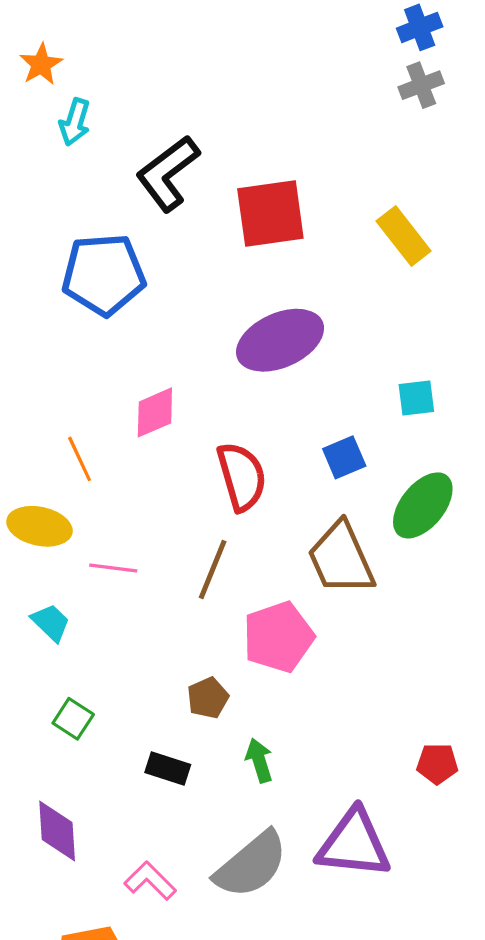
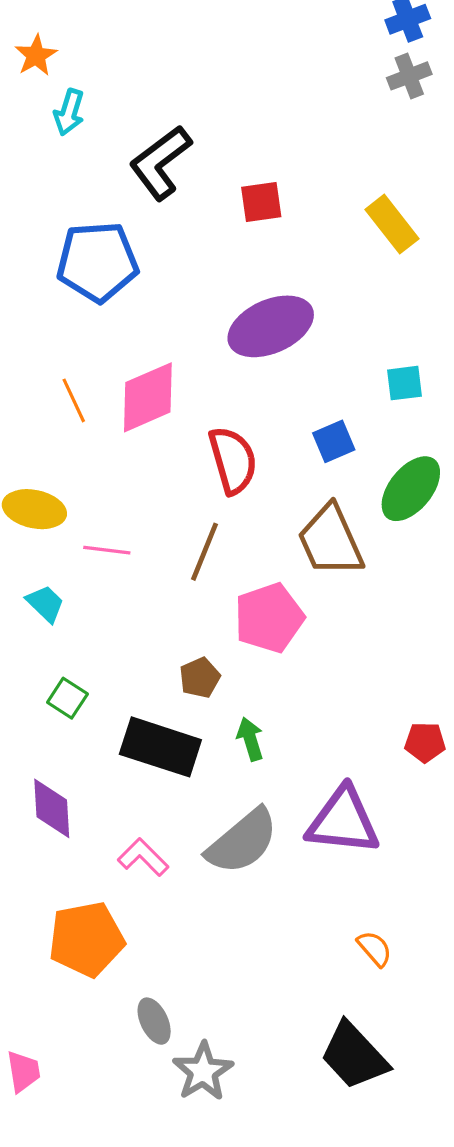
red square: (270, 214) -> (261, 202), size x0.6
pink diamond: (155, 412) -> (148, 397), size x1.4
orange line: (80, 459) -> (74, 400), moved
black rectangle: (168, 768) -> (160, 747), size x1.8

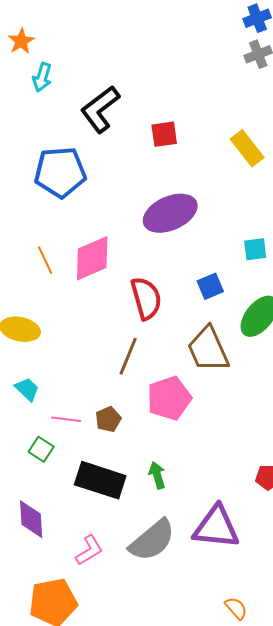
pink line: (107, 550) -> (66, 419), moved
brown pentagon: (200, 678) -> (108, 419), moved
pink L-shape: (143, 857) -> (89, 550), turned 104

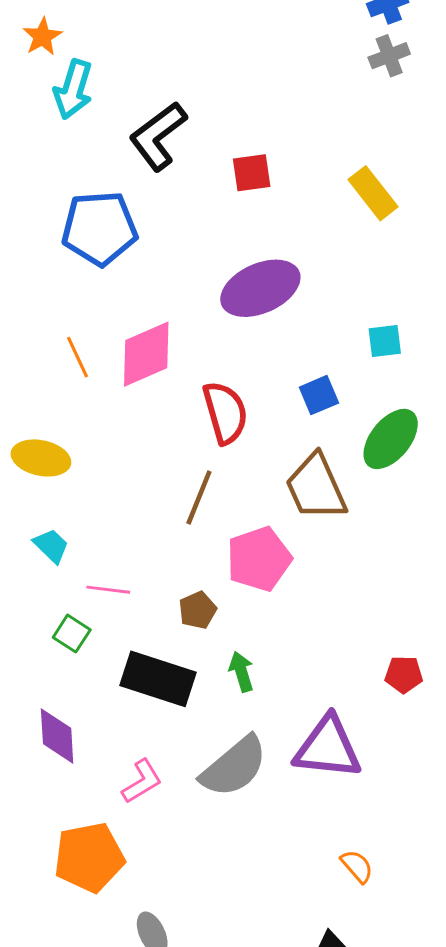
cyan arrow: (42, 77) -> (73, 89), size x1.4
brown pentagon: (108, 419) -> (197, 610), moved

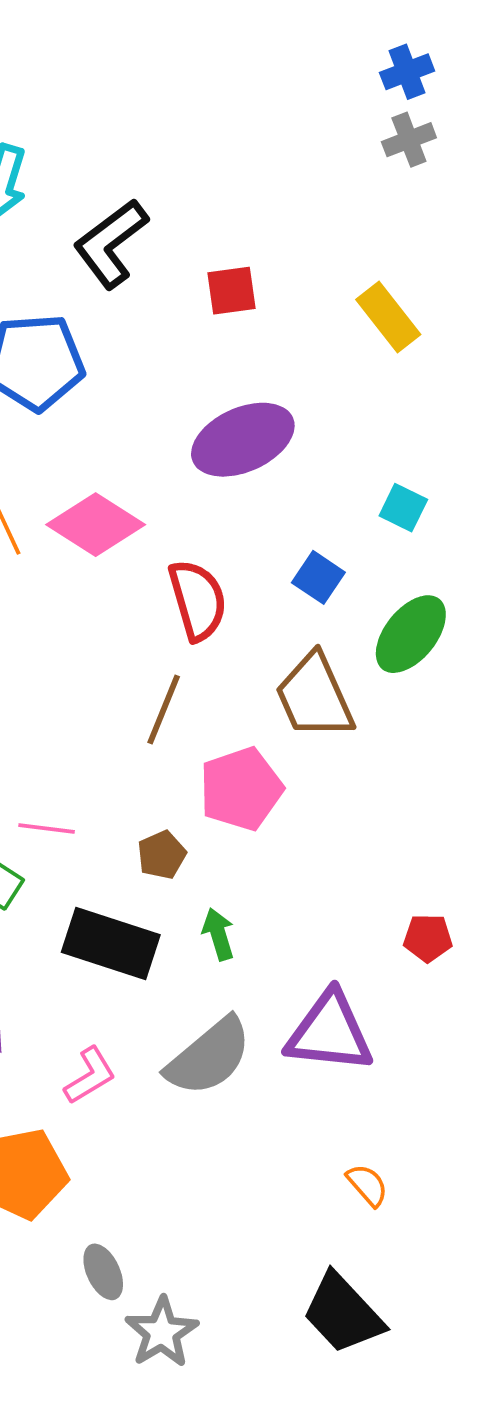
cyan square: (385, 341) -> (403, 508), turned 33
pink diamond: (146, 354) -> (96, 525), turned 56
blue square: (319, 395) -> (318, 577), turned -33

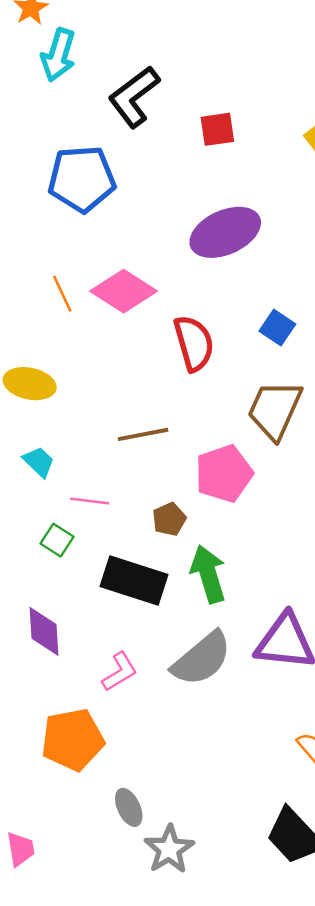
brown trapezoid: (315, 696) -> (275, 410), turned 48
brown line: (164, 710) -> (143, 434), moved, turned 57
green arrow: (218, 934) -> (208, 574), size x1.6

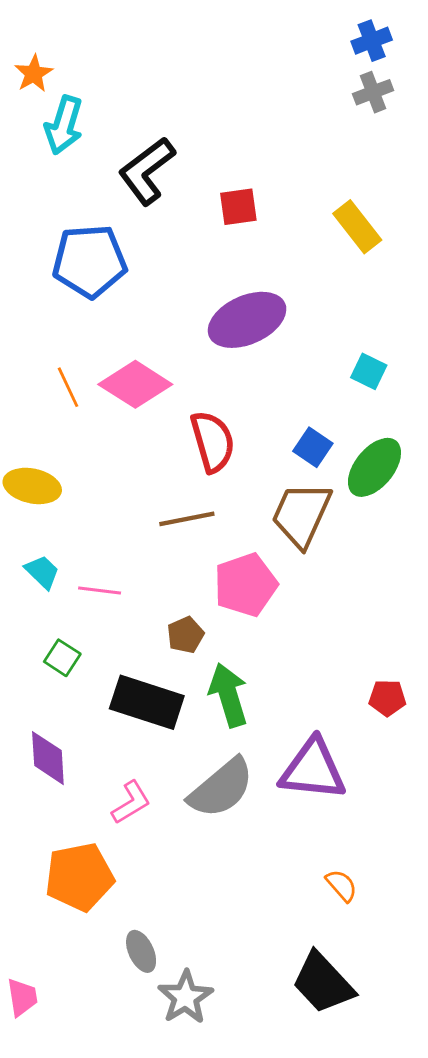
blue square: (277, 328) -> (313, 447), moved
brown line: (143, 434) -> (187, 519), moved
pink line: (90, 501) -> (100, 591), moved

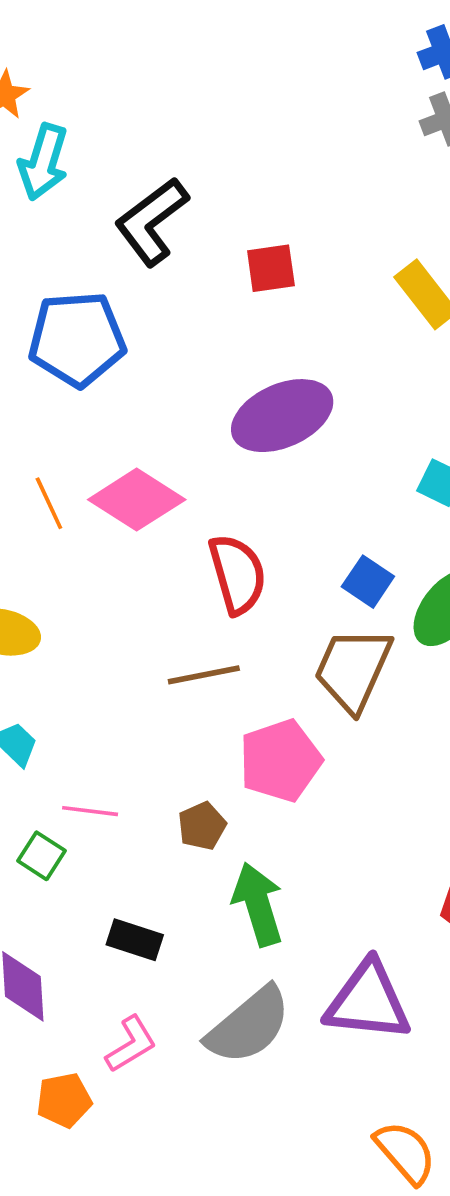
pink line: (100, 591) -> (90, 811), moved
black rectangle: (147, 702) -> (135, 940), moved, size x0.6
orange pentagon: (79, 877) -> (64, 1100), moved, size x0.6
orange semicircle: (342, 886) -> (405, 1152), size x1.5

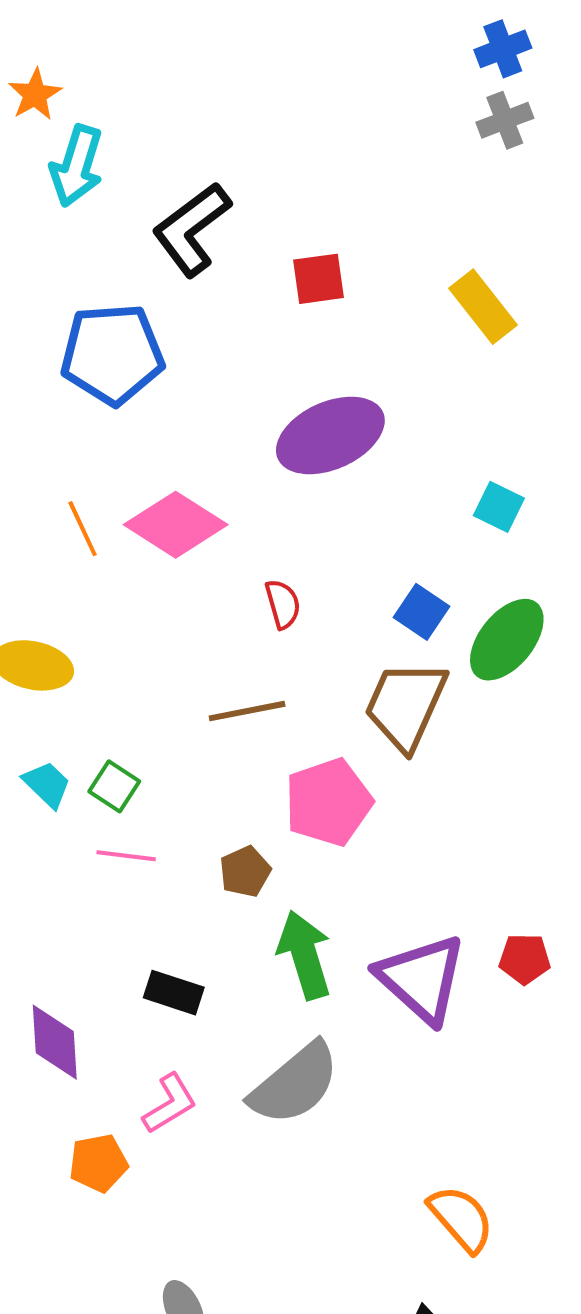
red semicircle: (237, 574) -> (283, 604), size x0.6
green square: (42, 856) -> (114, 786), moved
purple triangle: (368, 1001) -> (422, 979), moved, turned 36

